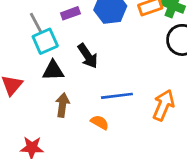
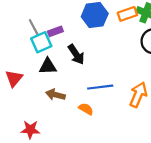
purple rectangle: (70, 13) -> (55, 31), moved
brown arrow: (62, 105) -> (55, 95), turned -84

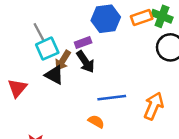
purple rectangle: (55, 31) -> (83, 43), moved
black triangle: (48, 66) -> (54, 75), turned 30
brown arrow: (55, 95) -> (63, 61), moved, turned -72

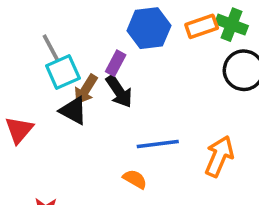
purple rectangle: (83, 43) -> (116, 63), turned -42

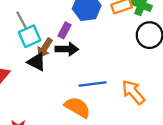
black arrow: (119, 91) -> (67, 49), turned -55
orange arrow: (219, 156) -> (133, 92), turned -64
orange semicircle: (135, 179) -> (77, 107), size x1.6

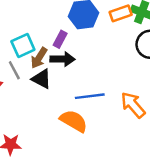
gray line: (21, 20) -> (14, 70), moved
black triangle: (37, 62) -> (41, 79), moved

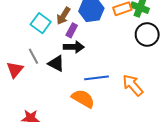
cyan square: (23, 45) -> (41, 23), moved, turned -30
brown arrow: (39, 58) -> (63, 16), moved

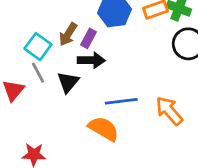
brown arrow: (63, 16) -> (68, 34), moved
cyan square: (41, 23) -> (38, 47), moved
black triangle: (56, 63) -> (68, 82), turned 42

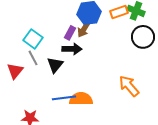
brown arrow: (68, 34) -> (84, 29), moved
blue line: (121, 101) -> (64, 98), moved
orange semicircle: (104, 129) -> (81, 99), turned -30

